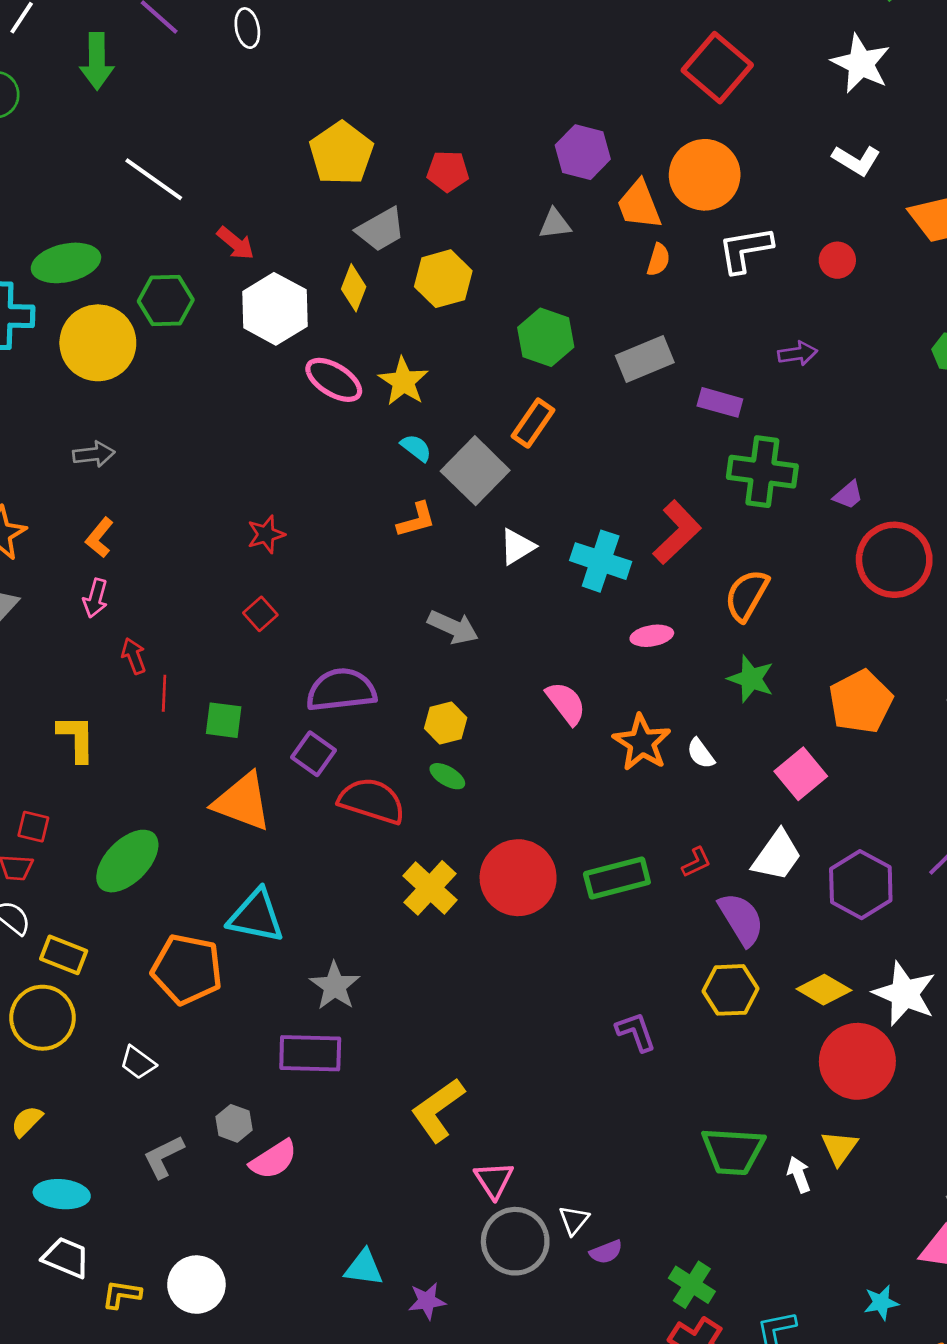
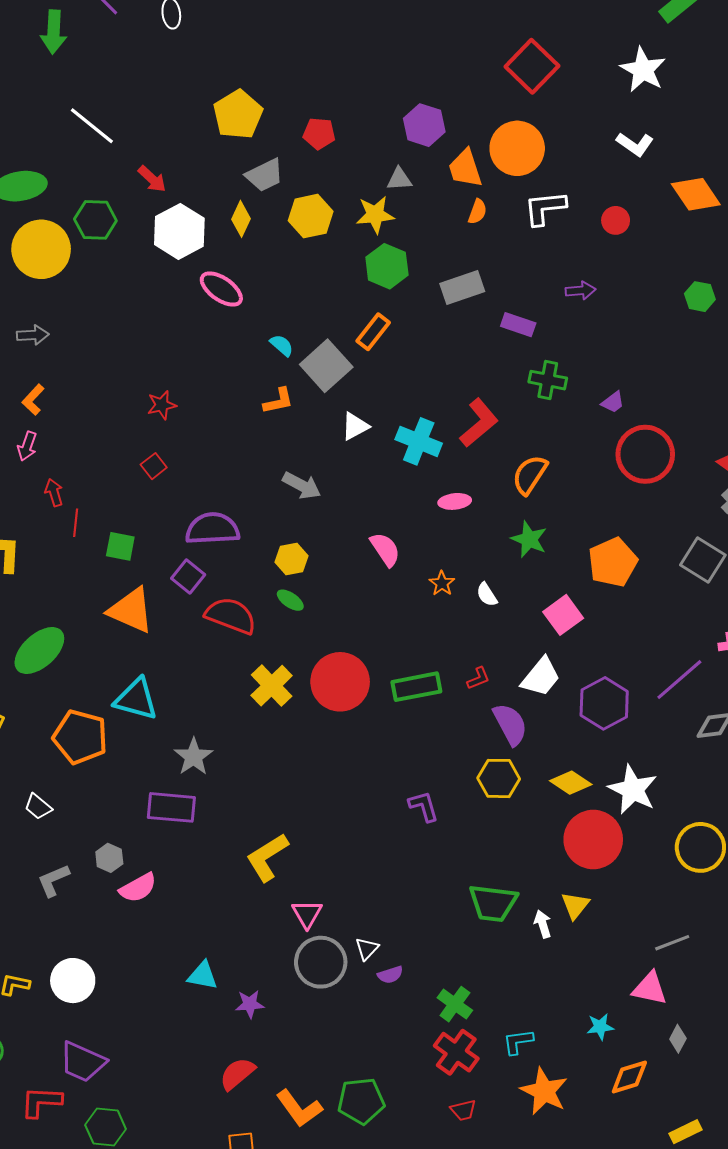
yellow star: (403, 381) -> (375, 215), moved, turned 30
green cross: (762, 472) -> (548, 380), size x0.7
orange star: (642, 743) -> (442, 583), size x0.6

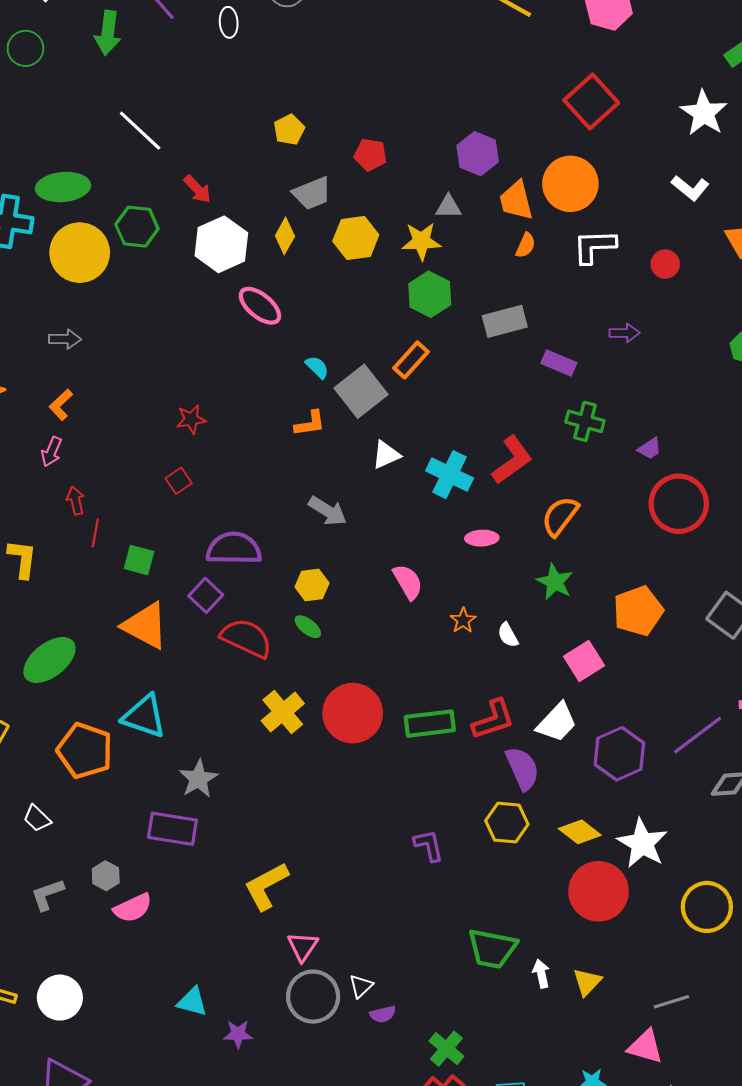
yellow pentagon: (238, 115) -> (289, 130), size x0.6
red L-shape: (478, 678) -> (493, 719), size x1.8
yellow triangle: (575, 905) -> (587, 982), moved

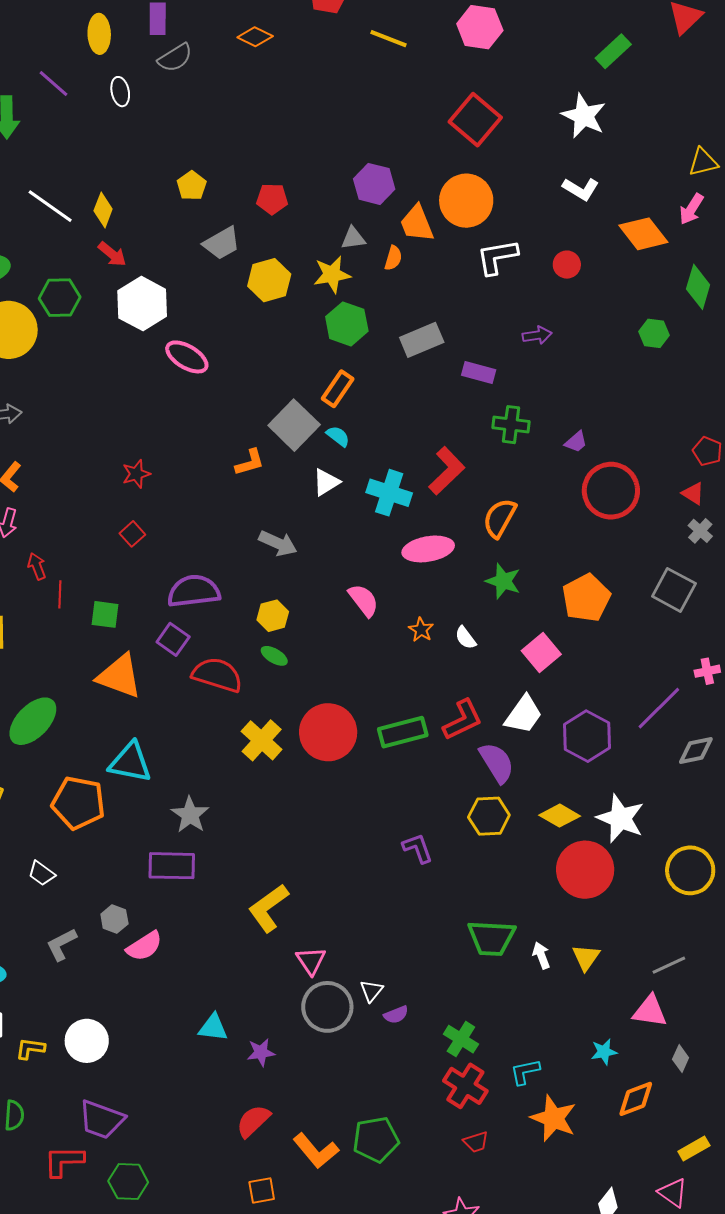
yellow diamond: (285, 236) -> (103, 210), moved
orange semicircle: (526, 245) -> (393, 258), moved
cyan semicircle: (317, 367) -> (338, 436), moved
pink ellipse: (482, 538) -> (428, 549), size x1.6

